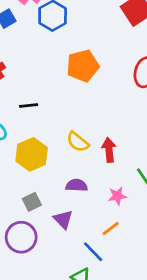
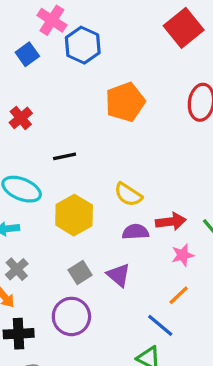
red arrow: (109, 150) -> (171, 222), moved, turned 95
purple semicircle: (77, 185) -> (135, 232), moved
purple triangle: (63, 219) -> (118, 275), moved

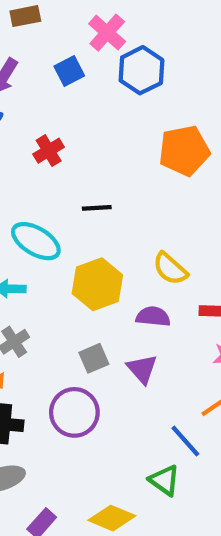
purple semicircle: (135, 232) -> (153, 317), moved

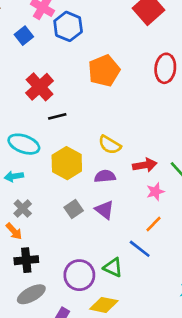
red cross: (49, 151) -> (40, 87), moved, size x1.5
purple circle: (74, 412) -> (79, 275), moved
green triangle: (164, 480) -> (113, 267), moved

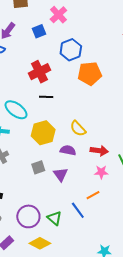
blue hexagon: (68, 26) -> (71, 50), moved

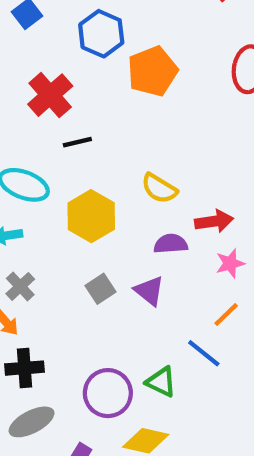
purple semicircle: (68, 150) -> (171, 244), moved

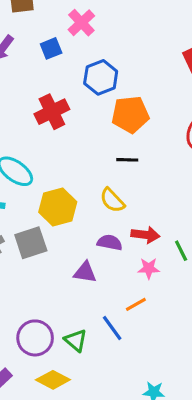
black line: (77, 142) -> (127, 160), moved
gray square: (101, 289) -> (31, 243), moved, size x1.5
purple triangle: (149, 291) -> (85, 272), turned -45

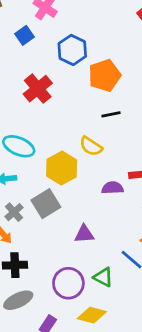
yellow semicircle: (112, 200) -> (91, 146), moved
purple triangle: (85, 272) -> (84, 234), moved

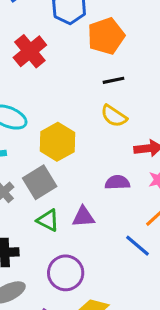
yellow semicircle: (91, 146) -> (114, 116), moved
purple semicircle: (113, 188) -> (117, 182), moved
green triangle: (103, 277) -> (48, 220), moved

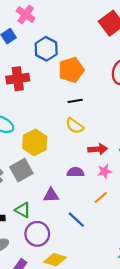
red cross: (30, 51) -> (18, 79), turned 30
green triangle: (48, 220) -> (23, 210), moved
blue line: (137, 246) -> (76, 220), moved

